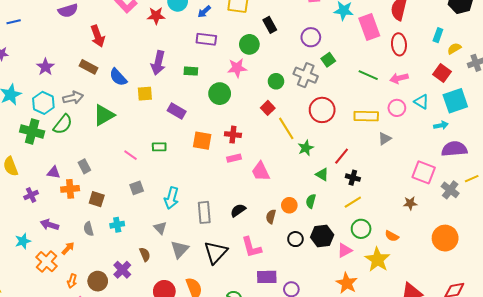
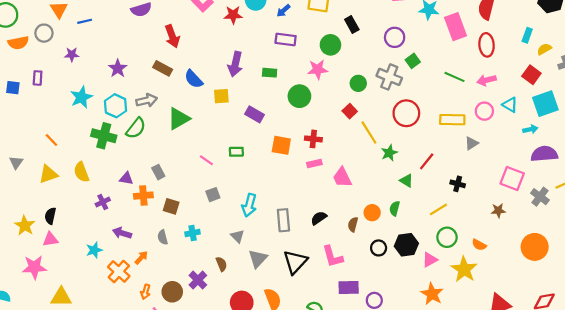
black cross: (353, 178) -> (458, 184), moved

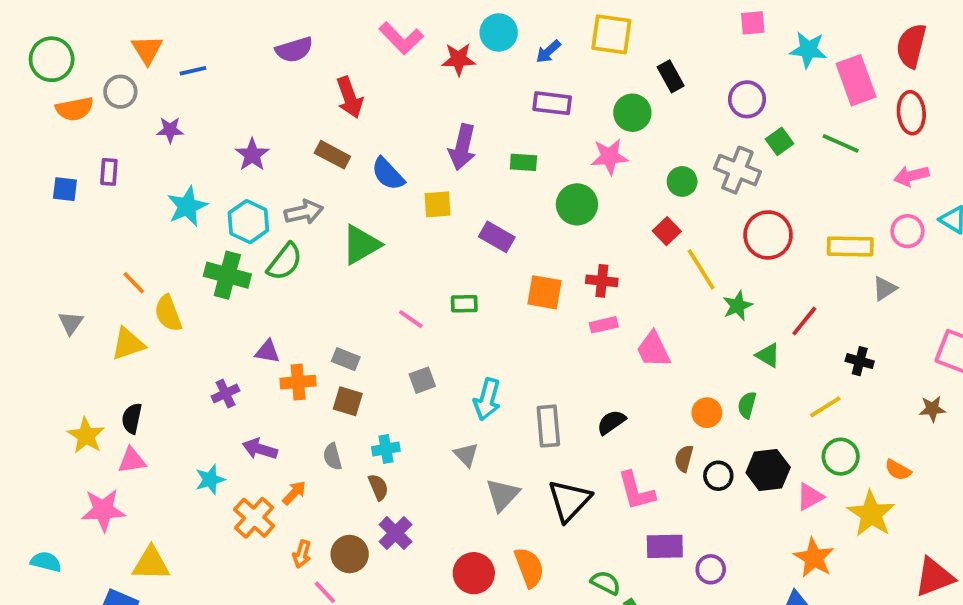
green line: (454, 77) -> (841, 143), moved
yellow semicircle: (81, 172) -> (168, 313), moved
gray rectangle: (158, 172) -> (346, 359), moved, turned -40
brown semicircle: (353, 224) -> (684, 459), moved
brown semicircle: (221, 264) -> (378, 487), moved

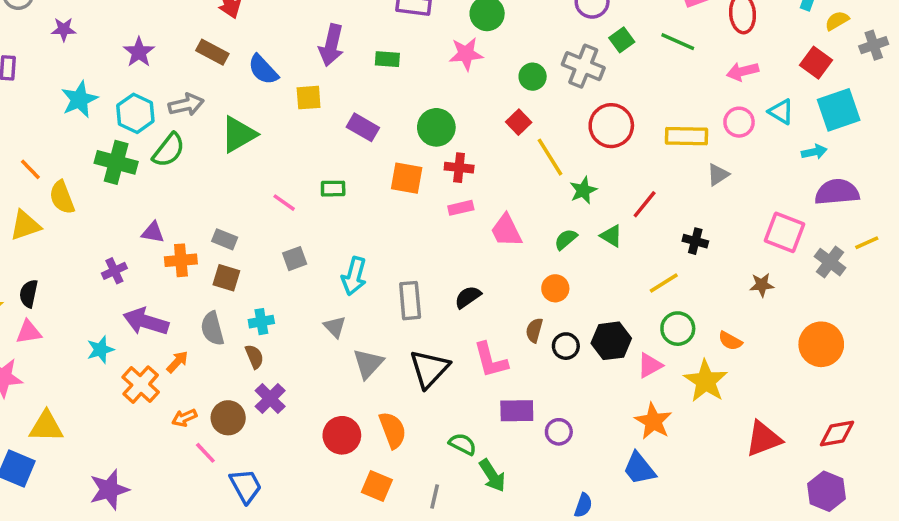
green circle: (577, 204) -> (436, 127), moved
green semicircle: (747, 405) -> (566, 239), moved, turned 35
purple arrow: (260, 449) -> (146, 322), size x1.4
gray semicircle: (332, 457) -> (212, 329), size x1.4
orange arrow: (302, 554) -> (184, 418), turned 50

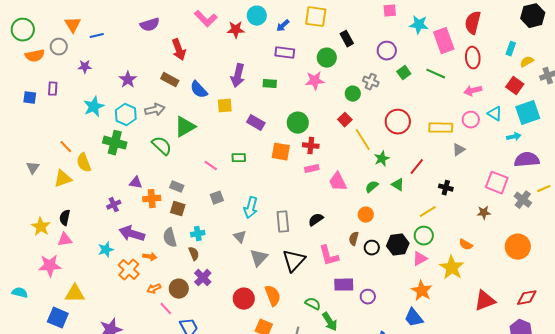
gray cross: (583, 66) -> (371, 82), moved, size x0.7
green semicircle: (169, 150) -> (162, 146), moved, turned -85
green circle: (678, 329) -> (424, 236), moved
orange arrow: (177, 362) -> (150, 257), turned 56

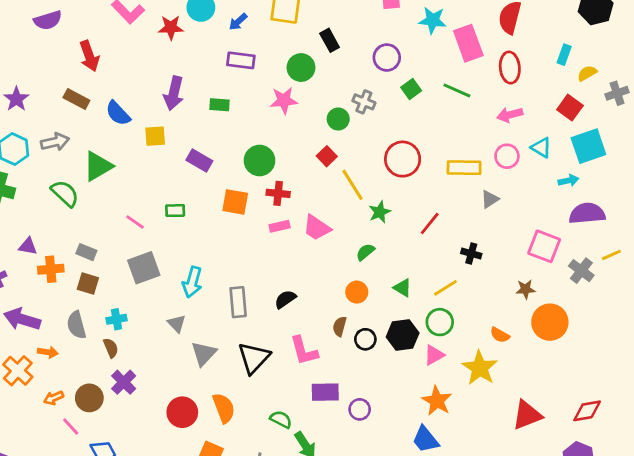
pink trapezoid: (338, 182) -> (317, 228), moved, turned -30
green triangle: (398, 185) -> (403, 288), moved
gray square: (217, 198) -> (144, 268), size x1.6
orange circle: (518, 247) -> (550, 322), moved

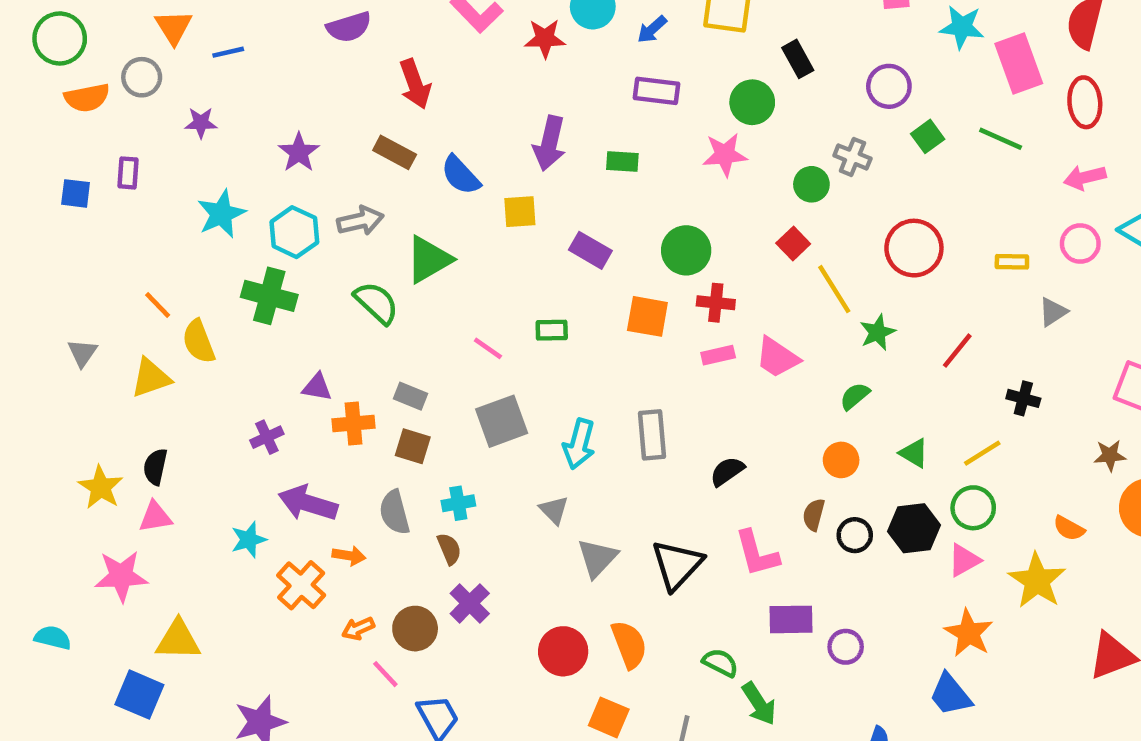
yellow rectangle: (464, 168) -> (1012, 262), size x0.6
gray rectangle: (238, 302) -> (652, 435), moved

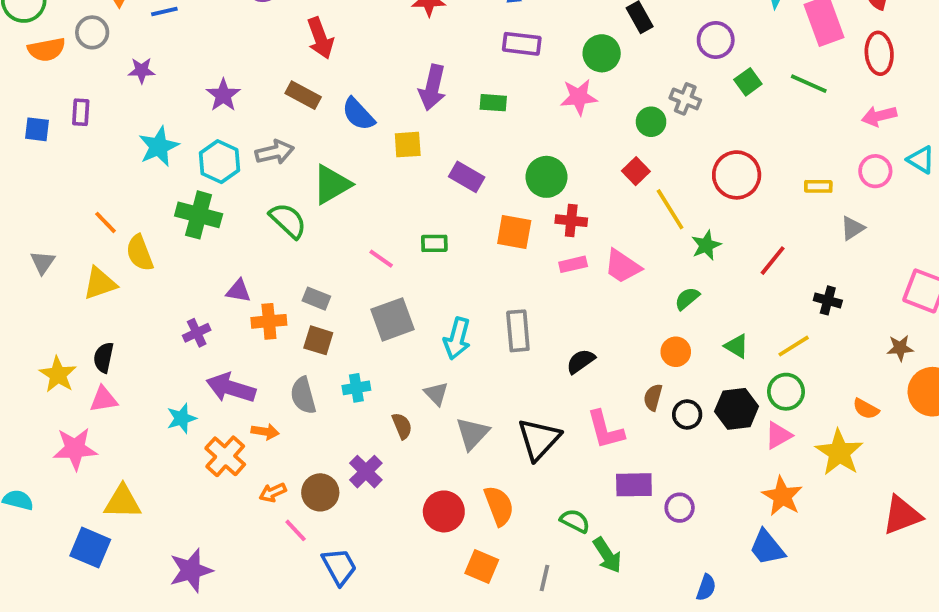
brown semicircle: (449, 549) -> (402, 426), moved

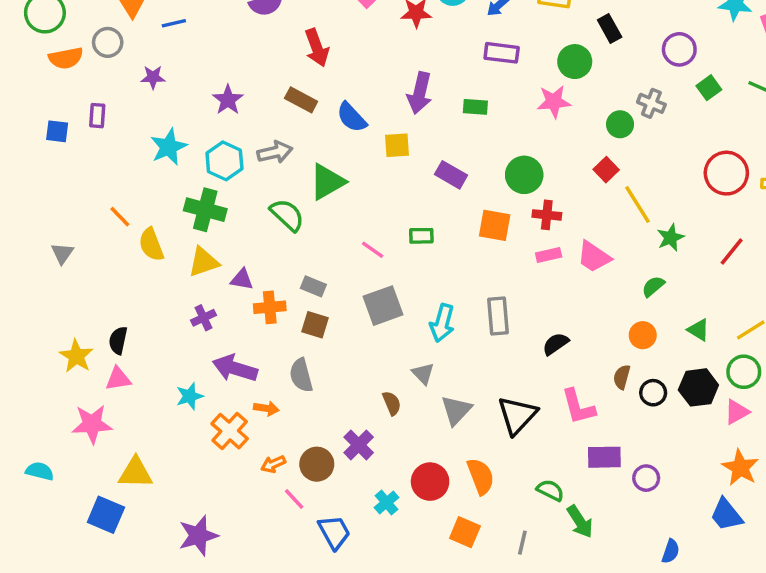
red circle: (737, 175) -> (726, 173), moved
yellow triangle: (100, 283) -> (204, 262), moved
cyan cross: (356, 388) -> (387, 502), moved, turned -30

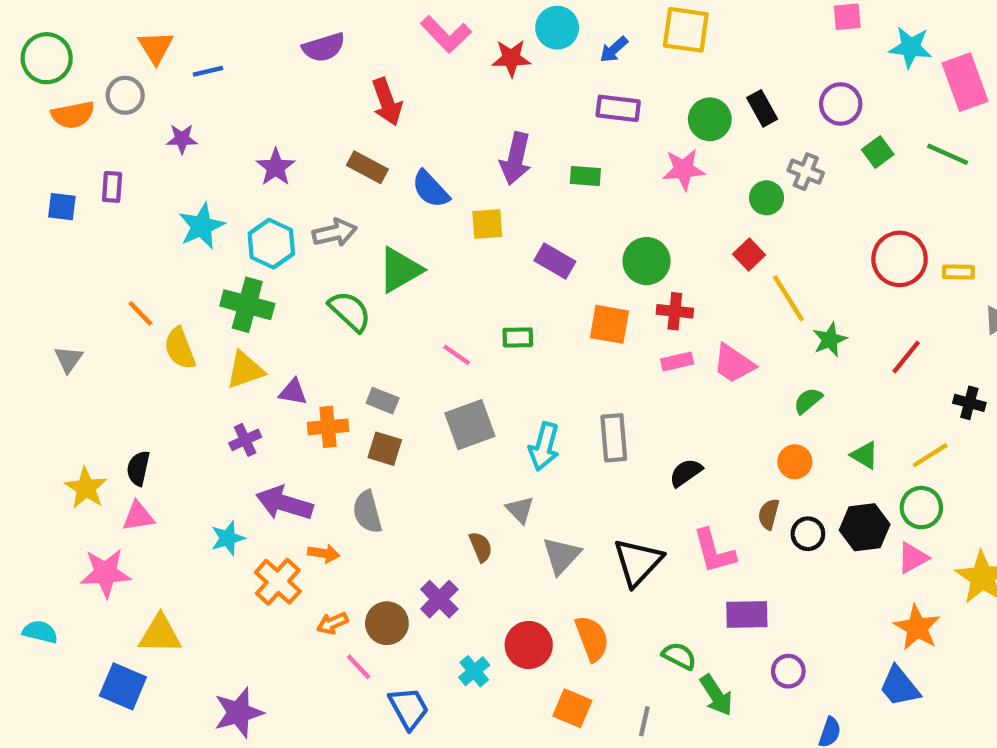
black rectangle: (610, 28) -> (762, 108), moved
purple circle: (646, 478) -> (788, 671), moved

